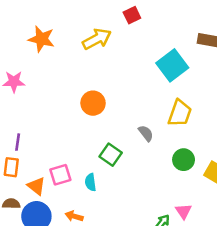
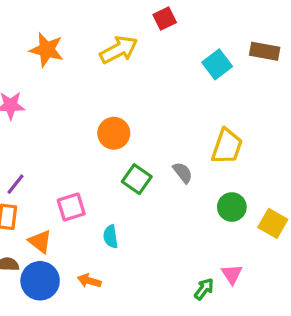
cyan square: (172, 65) -> (217, 64), moved, size x0.7
purple line: (18, 142) -> (15, 184), turned 30
green square: (111, 155) -> (137, 179), moved
pink square: (60, 175) -> (71, 207), moved

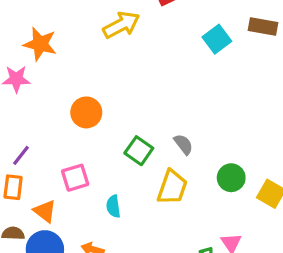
orange star: (47, 50) -> (40, 44), moved
orange circle: (114, 133) -> (86, 112), moved
yellow trapezoid: (227, 146) -> (172, 187), moved

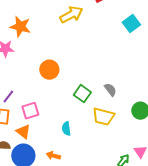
pink square: (75, 178) -> (30, 111), moved
yellow trapezoid: (172, 187) -> (103, 117), turned 85

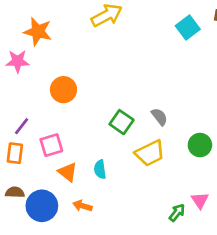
orange circle: (49, 70) -> (63, 90), moved
yellow trapezoid: (103, 117) -> (150, 153), turned -40
orange triangle: (23, 132) -> (68, 172), moved

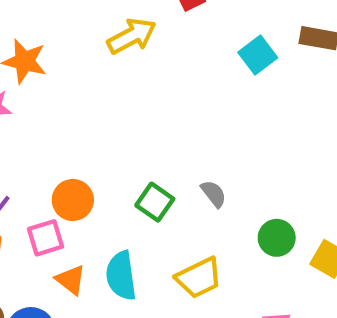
orange circle: (63, 90) -> (73, 200), moved
yellow trapezoid: (150, 153) -> (199, 278), moved
cyan semicircle: (100, 169) -> (121, 276), size x1.6

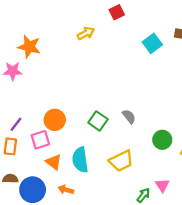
yellow arrow: (132, 36) -> (86, 33), size x0.7

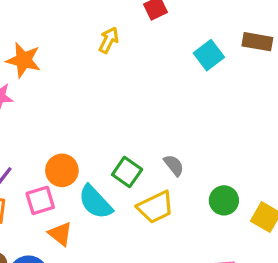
yellow arrow: (86, 33) -> (109, 40), turned -35
cyan semicircle: (80, 160) -> (95, 202), moved, turned -35
yellow trapezoid: (121, 161) -> (155, 207), moved

